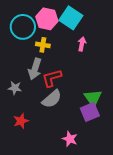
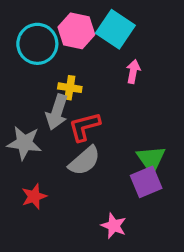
yellow cross: (43, 45) -> (70, 88), moved
gray star: (15, 88) -> (24, 143), size x1.5

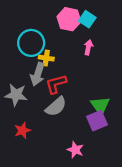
cyan square: (115, 29) -> (87, 19), moved, size x0.7
pink hexagon: (76, 31) -> (69, 19), moved
cyan circle: (37, 44) -> (31, 43), moved

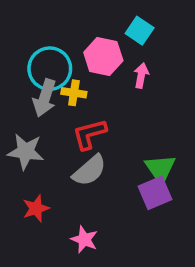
pink hexagon: (69, 19) -> (103, 57), moved
gray arrow: (38, 74) -> (45, 98), moved
pink star: (75, 150) -> (84, 239), moved

